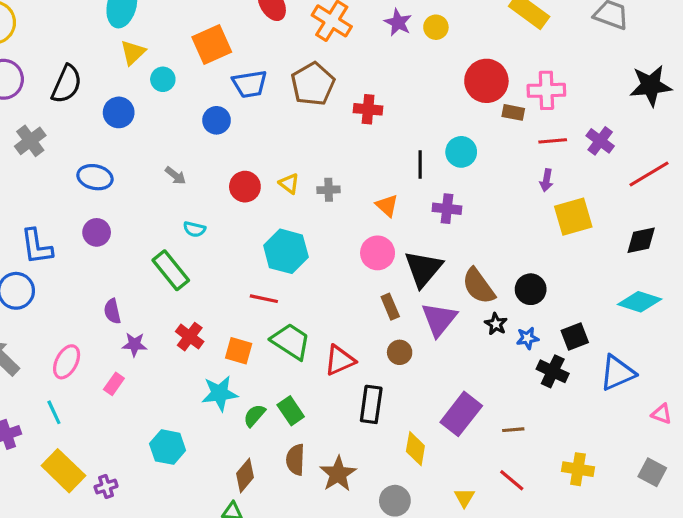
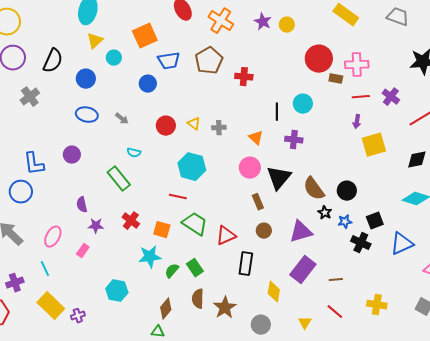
blue ellipse: (95, 177) -> (87, 115), moved
purple triangle: (439, 319) -> (301, 232), moved, turned 35

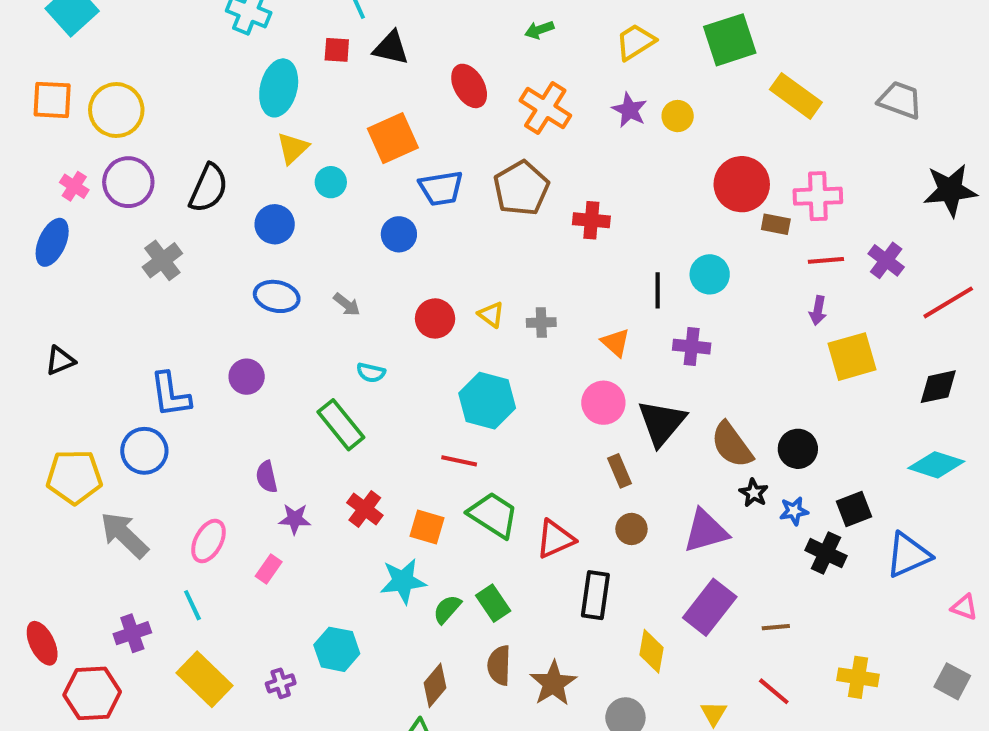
purple cross: (78, 316) -> (281, 683), moved

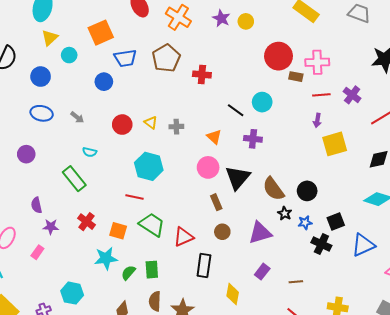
black line: (658, 290) -> (236, 110), turned -54
green rectangle: (493, 603) -> (152, 270), turned 30
purple rectangle: (710, 607) -> (262, 272), size x0.6

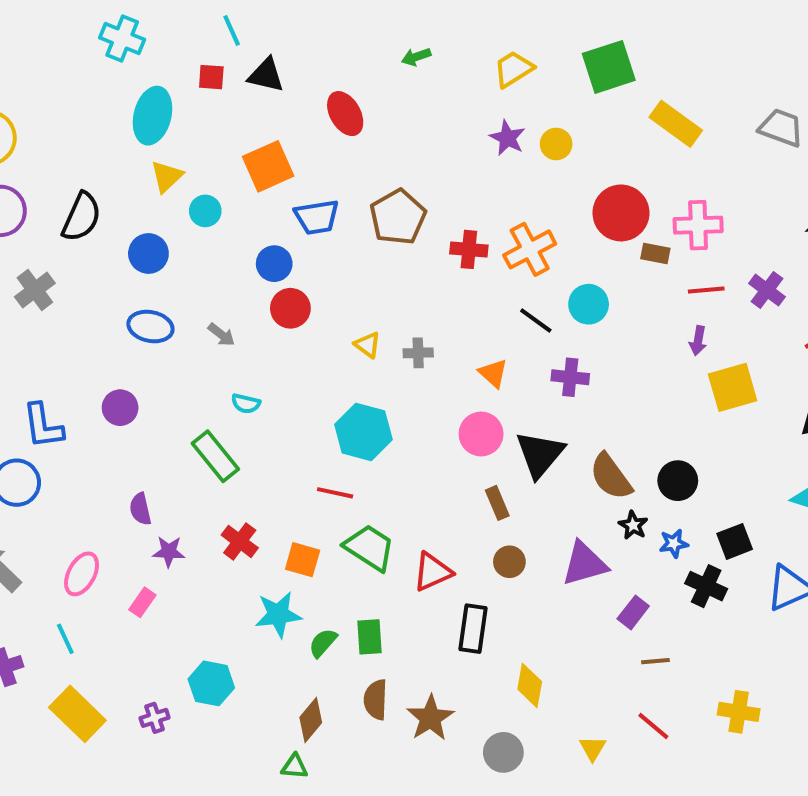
orange cross: (178, 17) -> (530, 249), moved, turned 30
red circle: (122, 125) -> (290, 308), moved
purple rectangle: (262, 272) -> (633, 612), moved

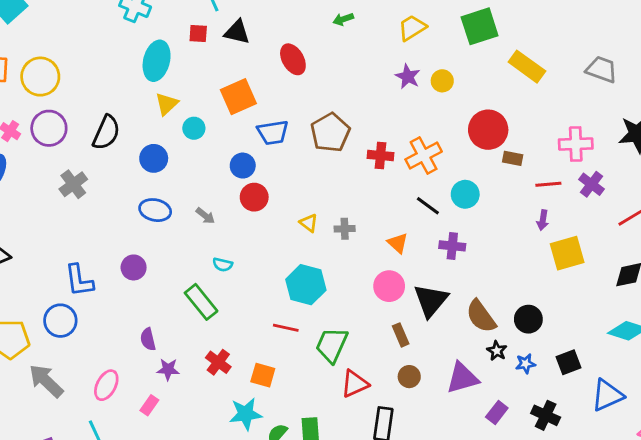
pink cross: (698, 225) -> (576, 144), moved
green trapezoid: (370, 548) -> (332, 345), moved, turned -99
black cross: (706, 586) -> (546, 415), moved

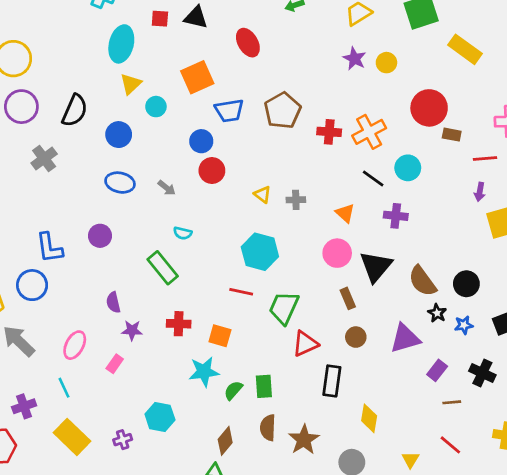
red cross: (218, 362) -> (179, 324), turned -35

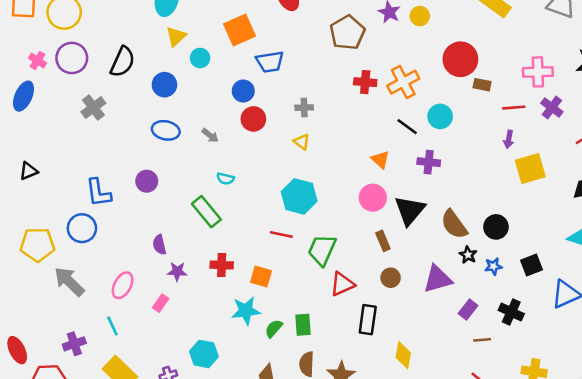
brown pentagon: (283, 111) -> (347, 33), moved
gray cross: (296, 200) -> (304, 108), moved

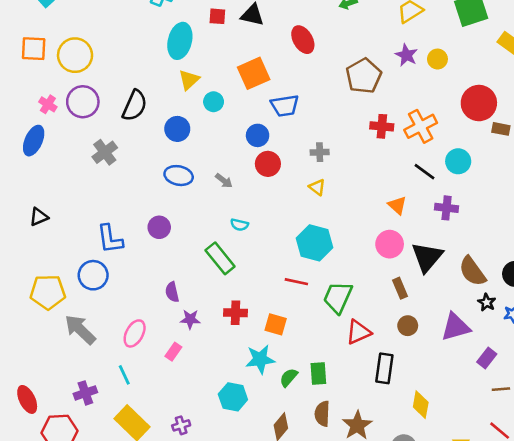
cyan hexagon: (204, 354) -> (233, 397), moved

